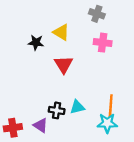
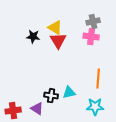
gray cross: (97, 14) -> (93, 22), moved, turned -32
red triangle: (64, 64) -> (58, 41), moved
orange line: (111, 106) -> (98, 79), moved

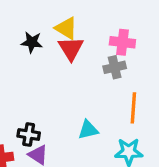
gray cross: (93, 22) -> (115, 67), moved
black cross: (51, 96) -> (29, 135), moved

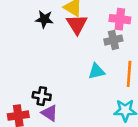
cyan triangle: (88, 130) -> (96, 71), moved

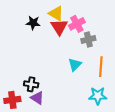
pink cross: (120, 19) -> (77, 24), moved, turned -35
cyan triangle: (96, 71) -> (75, 65), turned -32

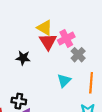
black star: (33, 23) -> (23, 58), moved
gray cross: (88, 39) -> (78, 55), turned -32

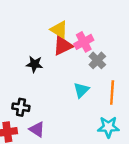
red triangle: (48, 42) -> (63, 46), turned 36
black cross: (19, 101) -> (21, 107), moved

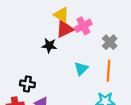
gray cross: (97, 60) -> (110, 42), moved
black star: (34, 64) -> (49, 46), moved

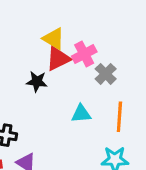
gray cross: (110, 42) -> (106, 74), moved
cyan triangle: (81, 69) -> (81, 114), turned 40

